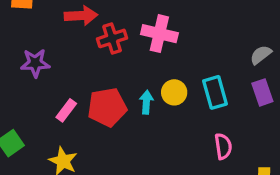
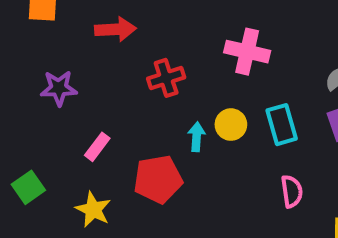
pink cross: (159, 34) -> (247, 52), moved
red cross: (112, 38) -> (166, 78), moved
red pentagon: (107, 107) -> (158, 179), moved

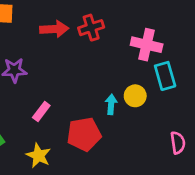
red cross: (166, 78) -> (91, 28), moved
cyan rectangle: (282, 125) -> (165, 76), moved

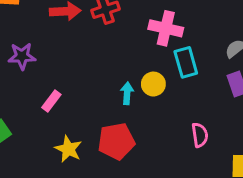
red pentagon: (84, 134) -> (116, 141), moved
yellow star: (39, 156) -> (68, 149), moved

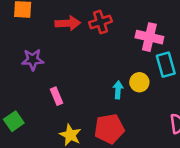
pink rectangle: (51, 101) -> (57, 96), turned -60

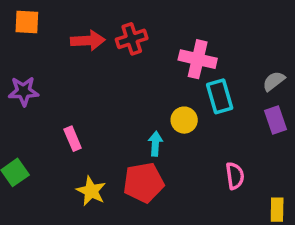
purple star: (33, 60) -> (24, 91), moved
cyan arrow: (118, 90) -> (155, 144), moved

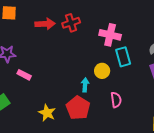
pink rectangle: (73, 139) -> (24, 75), moved, turned -40
pink semicircle: (235, 176) -> (116, 100), moved
red pentagon: (144, 183) -> (78, 108), turned -30

